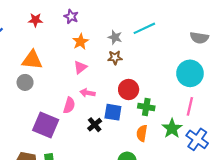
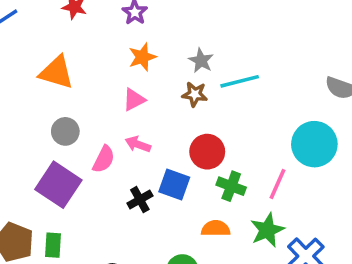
cyan line: (144, 28) -> (240, 81), moved
gray circle: (25, 82) -> (65, 131), moved
pink line: (190, 106) -> (278, 184), moved
orange semicircle: (142, 133) -> (216, 229), turned 70

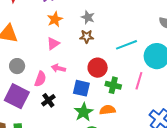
cyan line: (240, 81) -> (127, 45), moved
black cross: (140, 200) -> (48, 100), moved
green star: (267, 230) -> (84, 112), moved

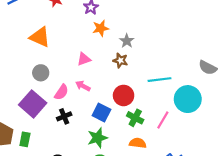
orange star: (55, 19) -> (101, 28), moved
orange semicircle: (107, 110) -> (138, 143), moved

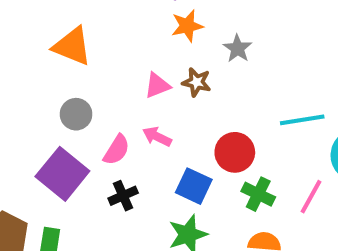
brown star: (120, 60) -> (197, 82), moved

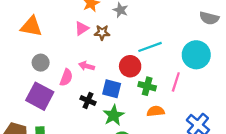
pink triangle: (157, 85) -> (82, 28), moved
cyan line: (302, 120) -> (150, 47), moved
black cross: (123, 196) -> (88, 100), moved, turned -32

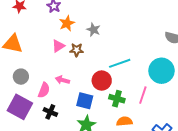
black cross: (88, 100) -> (50, 112), moved

